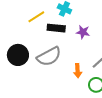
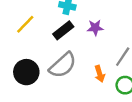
yellow line: (36, 17) -> (25, 24), moved
black rectangle: (56, 28) -> (63, 30), turned -30

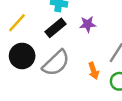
black circle: (26, 72) -> (22, 56), moved

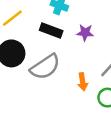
black rectangle: (55, 28) -> (51, 30), turned 50

